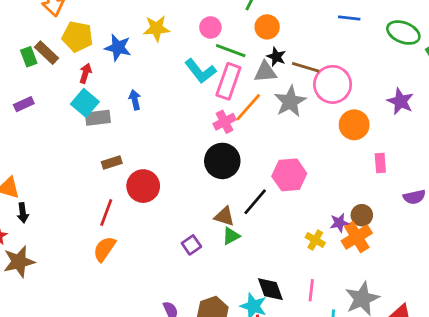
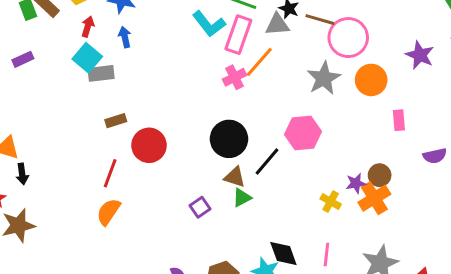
blue arrow: (135, 100) -> (125, 37), moved
gray star: (290, 101) -> (324, 78), moved
black circle: (222, 161) -> (229, 139), moved

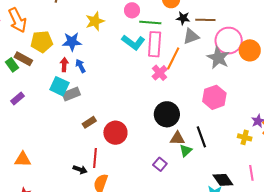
gray triangle: (277, 25) -> (191, 36), moved
red arrow: (88, 27) -> (64, 65), moved
pink circle: (348, 38) -> (229, 41), moved
black line: (267, 161) -> (201, 137), moved, turned -45
black arrow: (22, 174) -> (80, 169), moved, turned -48

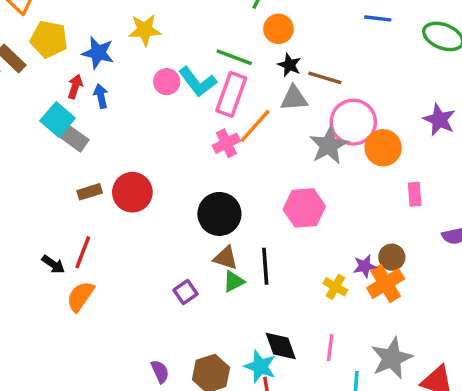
pink circle: (132, 10) -> (167, 82), moved
gray rectangle: (71, 94) -> (73, 138), turned 42
red circle: (115, 133) -> (132, 192), moved

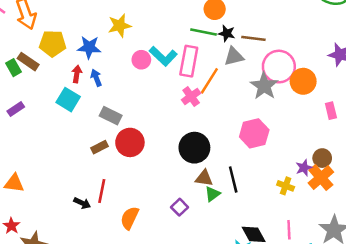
green line: (234, 57) -> (204, 32), moved
gray rectangle: (73, 138) -> (111, 116), moved
orange semicircle: (80, 296) -> (130, 218), moved

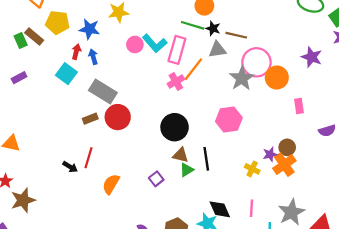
gray rectangle: (111, 116) -> (103, 92), size x1.4

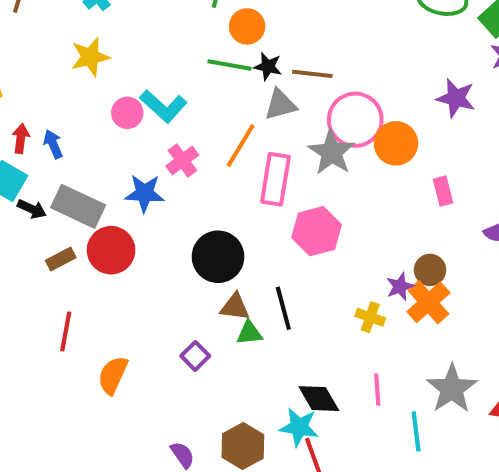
blue star: (90, 29) -> (145, 193), moved
pink rectangle: (177, 50) -> (275, 179), moved
pink cross: (176, 81) -> (182, 160), moved
black arrow: (70, 167) -> (32, 209), moved
green triangle: (187, 170) -> (249, 333), turned 32

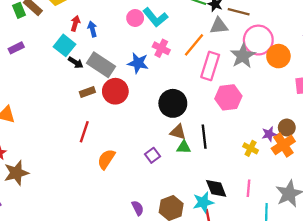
pink cross: (182, 160) -> (161, 48), turned -35
cyan star: (299, 427) -> (203, 202), turned -30

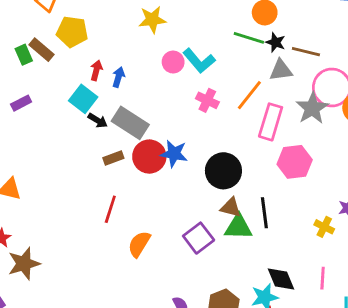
blue arrow: (92, 29) -> (118, 77), turned 32
blue star: (138, 63) -> (174, 154), moved
green triangle: (184, 147) -> (238, 227), size x1.5
purple square: (153, 155) -> (199, 238), size x1.5

